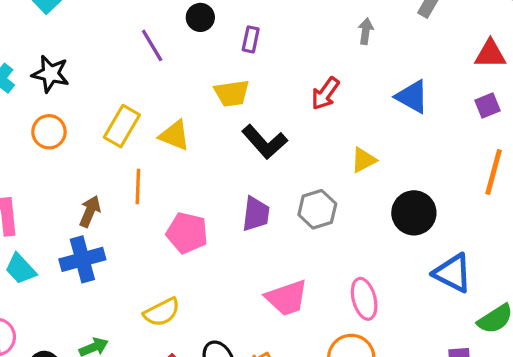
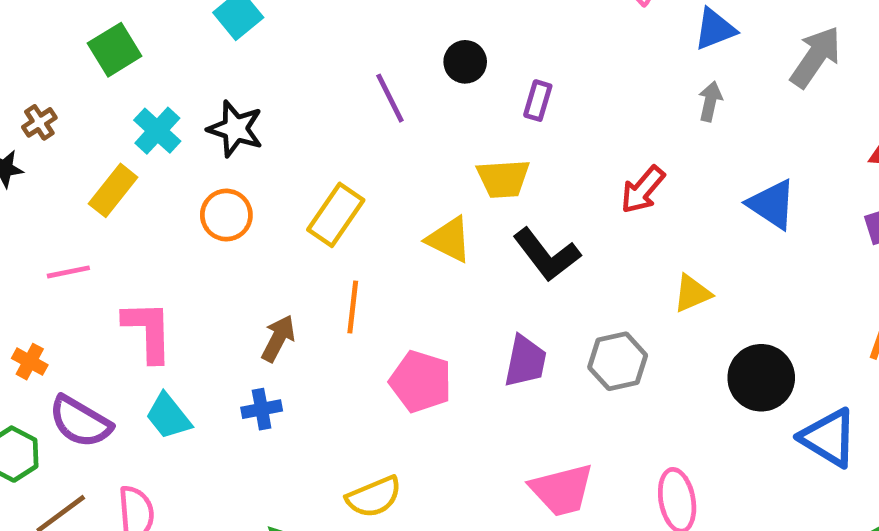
yellow triangle: (175, 135) -> (449, 239), moved
blue cross: (82, 259) -> (262, 409), size x0.6
blue triangle: (453, 273) -> (829, 438), moved

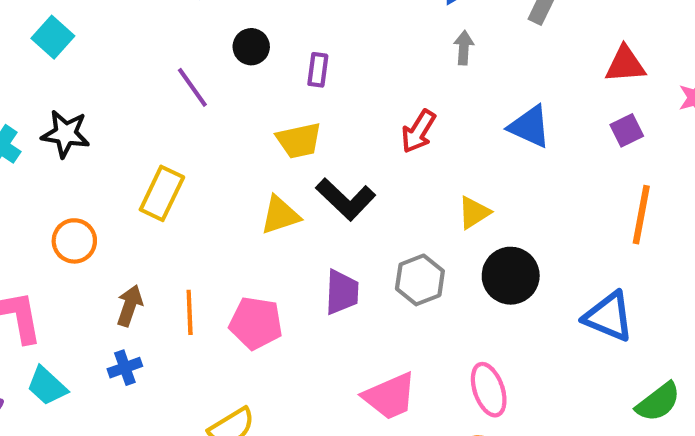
orange circle: (226, 215) -> (74, 241), moved
yellow triangle: (449, 239) -> (280, 215), moved, turned -36
orange line: (353, 307) -> (190, 312), moved
black circle: (761, 378) -> (511, 276), moved

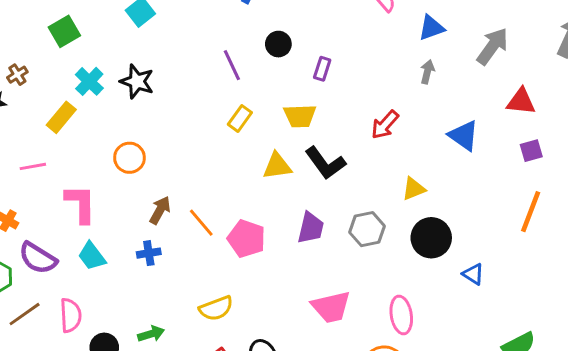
red triangle: (625, 64) -> (521, 101), moved
yellow rectangle: (162, 193) -> (240, 118), moved, size x0.7
orange line: (190, 312) -> (201, 223), turned -48
blue triangle: (609, 317) -> (473, 274), moved, size x0.6

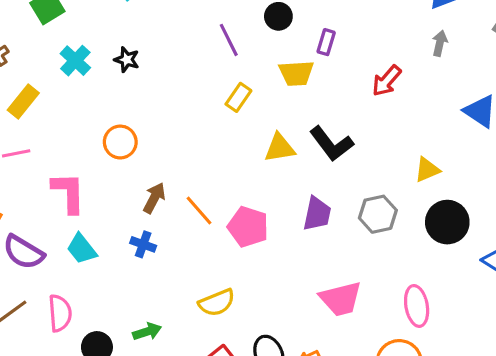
black star: (137, 81) -> (127, 60), size x0.7
yellow trapezoid: (300, 116) -> (296, 73), moved
yellow rectangle: (61, 117) -> (23, 101), moved
red arrow: (385, 125) -> (387, 81), moved
blue cross: (149, 253) -> (143, 244), turned 30

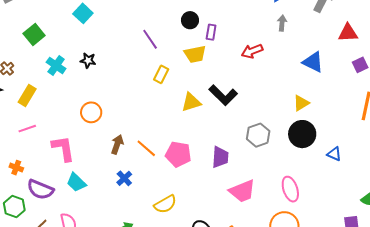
black circle: (278, 16) -> (190, 20), moved
red arrow: (387, 81) -> (252, 51), turned 35
yellow triangle: (427, 170) -> (301, 103), moved
purple trapezoid: (317, 214) -> (220, 157), moved
blue cross: (143, 244) -> (124, 178), moved, turned 35

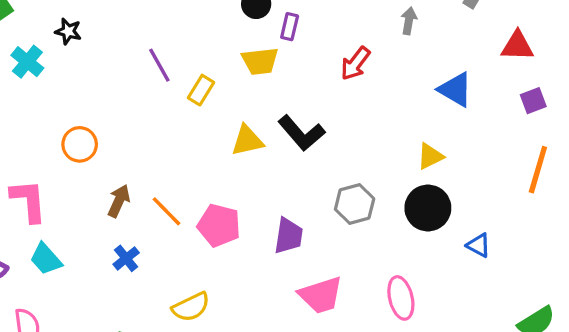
purple line: (150, 39) -> (159, 65), moved
red arrow: (252, 51) -> (355, 63), turned -35
black star: (88, 60) -> (68, 31), moved

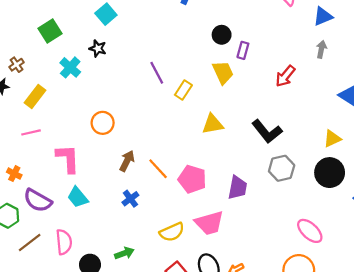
yellow trapezoid: (260, 61) -> (223, 72), turned -110
black L-shape: (301, 133) -> (267, 131), moved
pink trapezoid: (321, 295) -> (209, 223), moved
pink ellipse: (401, 298) -> (310, 231), turned -36

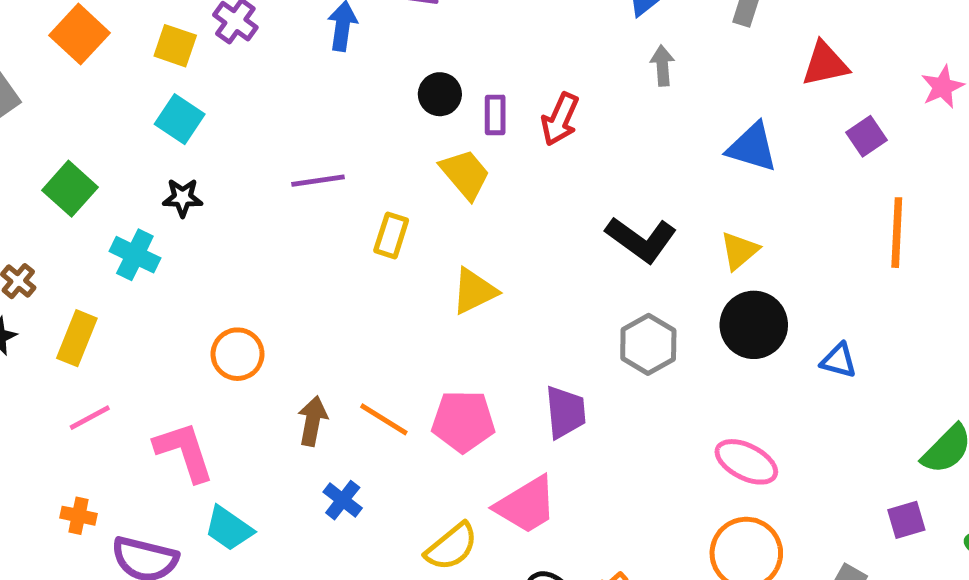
purple line: (157, 73) -> (318, 181), moved, turned -55
red arrow: (285, 76) -> (560, 119), moved
black L-shape: (267, 131) -> (641, 239), moved

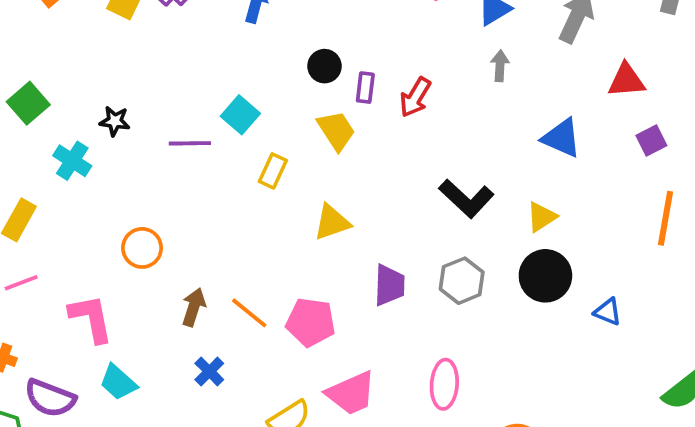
cyan square: (180, 119) -> (240, 115), moved
purple line: (318, 181) -> (190, 143), moved
purple trapezoid: (565, 412) -> (389, 285), moved
pink ellipse: (746, 462) -> (444, 384), moved, turned 60

